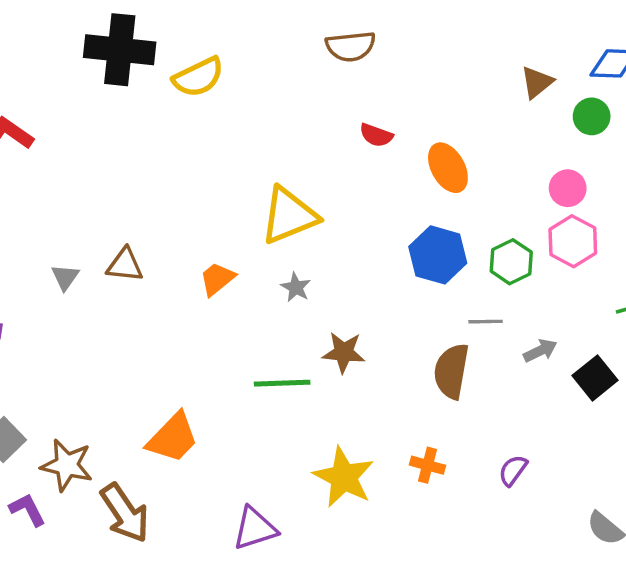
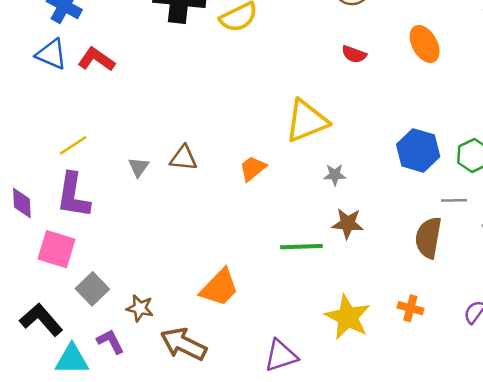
red semicircle: (376, 135) -> (354, 54), moved
orange ellipse: (448, 168) -> (425, 44), moved
gray star: (296, 287) -> (335, 175), moved, turned -30
brown star: (67, 465) -> (140, 308), size x0.7
brown arrow: (125, 513) -> (183, 344), turned 150

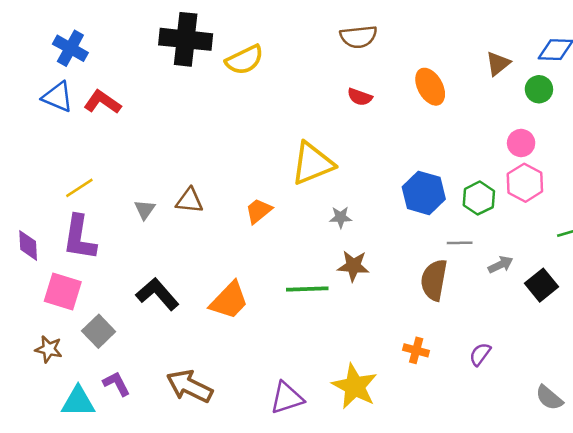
orange trapezoid: (219, 288) -> (229, 300), moved
brown star: (140, 308) -> (49, 349), moved
yellow star: (348, 317) -> (355, 386), moved
black L-shape: (41, 320) -> (157, 294), moved

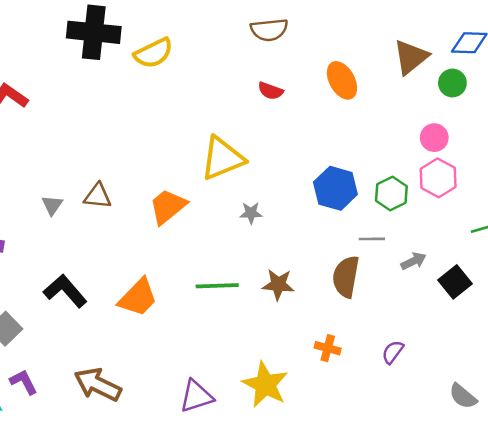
brown triangle: (498, 64) -> (411, 57), size x1.4
orange trapezoid: (259, 211) -> (168, 206), size x1.4
brown star: (353, 266) -> (278, 284), moved

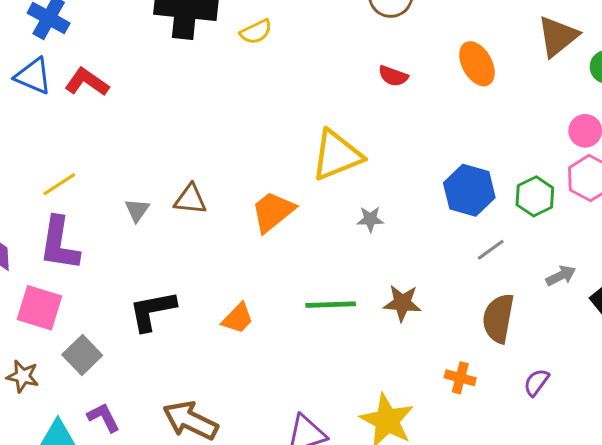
yellow semicircle: (154, 53) -> (256, 32), size x0.7
gray line: (372, 239) -> (491, 250), moved, turned -35
brown semicircle: (346, 277) -> (498, 318), moved
black L-shape: (65, 291) -> (152, 311), turned -60
orange trapezoid: (138, 297) -> (238, 318), size x0.7

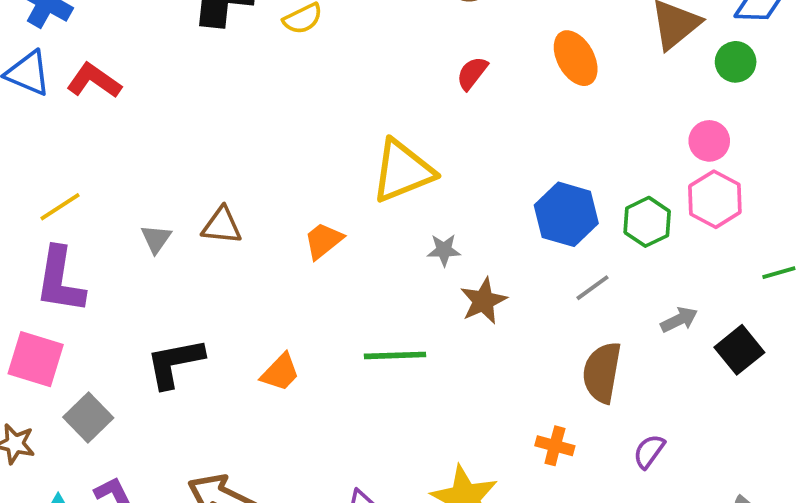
red semicircle: (393, 76) -> (472, 73), turned 108
orange trapezoid: (273, 212) -> (323, 241), size x0.7
brown star: (402, 303) -> (483, 301), moved, turned -30

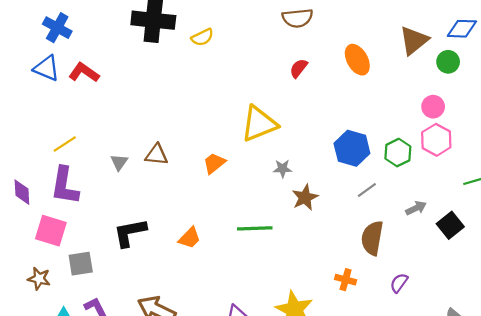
gray square: (88, 418) -> (81, 264), turned 35

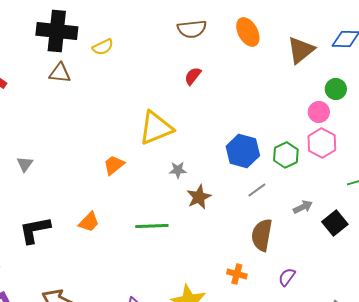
orange ellipse: (357, 60) -> (248, 32), moved
green circle: (448, 62) -> (336, 89), moved
brown triangle: (157, 155) -> (60, 73), moved
orange trapezoid: (190, 238) -> (89, 222), moved

